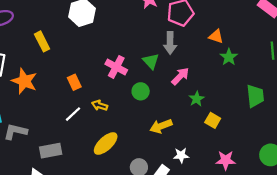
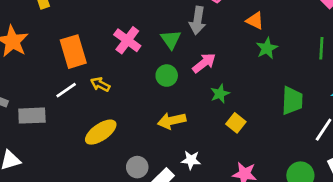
orange rectangle: (74, 82) -> (73, 52), size x1.6
green circle: (141, 91) -> (167, 76), moved
gray rectangle: (51, 151) -> (32, 116), moved

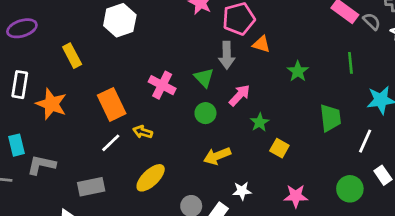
orange triangle: (255, 21) -> (261, 44), moved
gray rectangle: (32, 116) -> (91, 187), moved

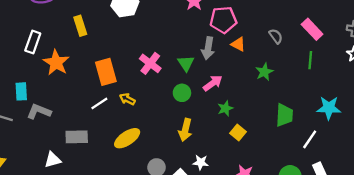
gray semicircle: (372, 21) -> (276, 36), moved
green line: (350, 63) -> (310, 60), moved
yellow arrow: (217, 156) -> (185, 130), turned -65

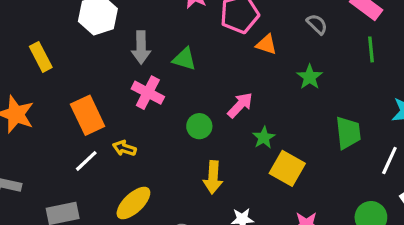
gray arrow: (208, 48) -> (141, 48), moved
green triangle: (186, 63) -> (184, 59), moved, turned -30
yellow square: (238, 133) -> (287, 168), size x1.5

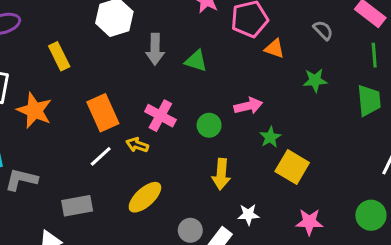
green star: (310, 77) -> (315, 80), turned 30
pink cross: (148, 93) -> (160, 116), moved
pink arrow: (240, 105) -> (248, 106), turned 32
green trapezoid: (348, 133) -> (369, 100), moved

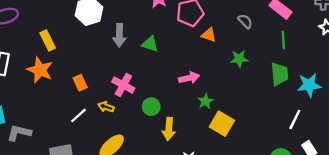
orange star: (34, 110) -> (40, 70), moved
orange rectangle: (103, 113) -> (80, 83), size x0.6
green circle: (209, 125) -> (151, 107), moved

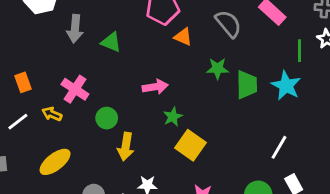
gray semicircle: (245, 21) -> (228, 24), size x1.5
green line: (283, 40) -> (300, 51), moved
green trapezoid: (279, 74) -> (247, 85), moved
cyan star: (309, 85) -> (286, 86), moved, turned 30

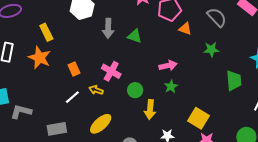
green trapezoid: (247, 85) -> (234, 80), moved
green star: (173, 117) -> (171, 86), moved
yellow square: (190, 145) -> (199, 118), moved

